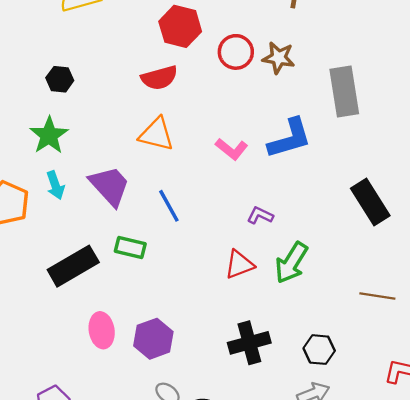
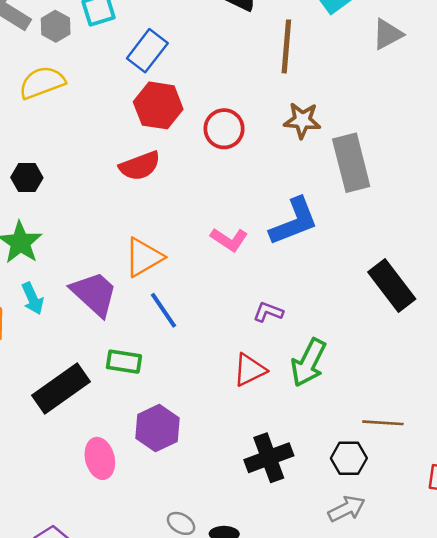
brown star: (279, 58) -> (302, 120), moved
orange triangle: (156, 134) -> (144, 257), moved, turned -39
brown line: (377, 296) -> (383, 423), moved
purple hexagon: (153, 339) -> (157, 428), moved

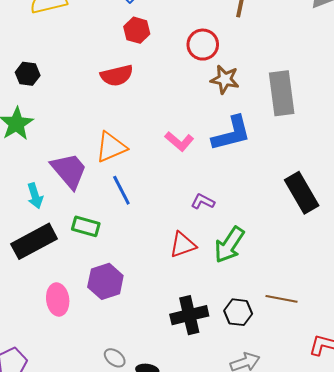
red hexagon: (158, 105) -> (137, 30), size x0.7
brown star: (302, 120) -> (225, 79), moved
red circle: (224, 129) -> (203, 45), moved
cyan arrow: (33, 299) -> (35, 196), moved
black hexagon: (349, 458) -> (238, 312), moved

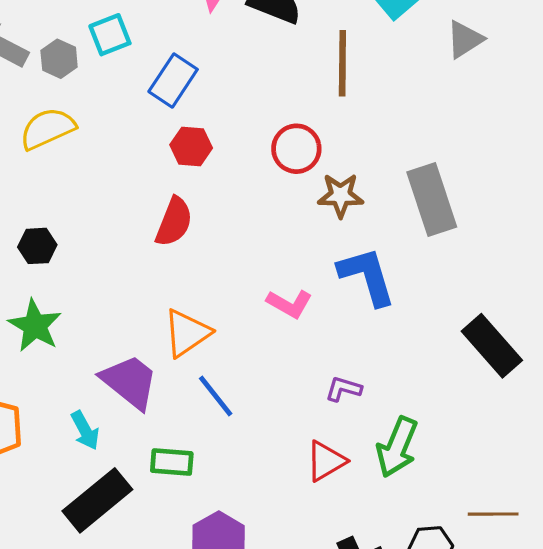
red semicircle: (117, 75) -> (174, 222), turned -44
blue L-shape: (231, 134) -> (367, 276), turned -81

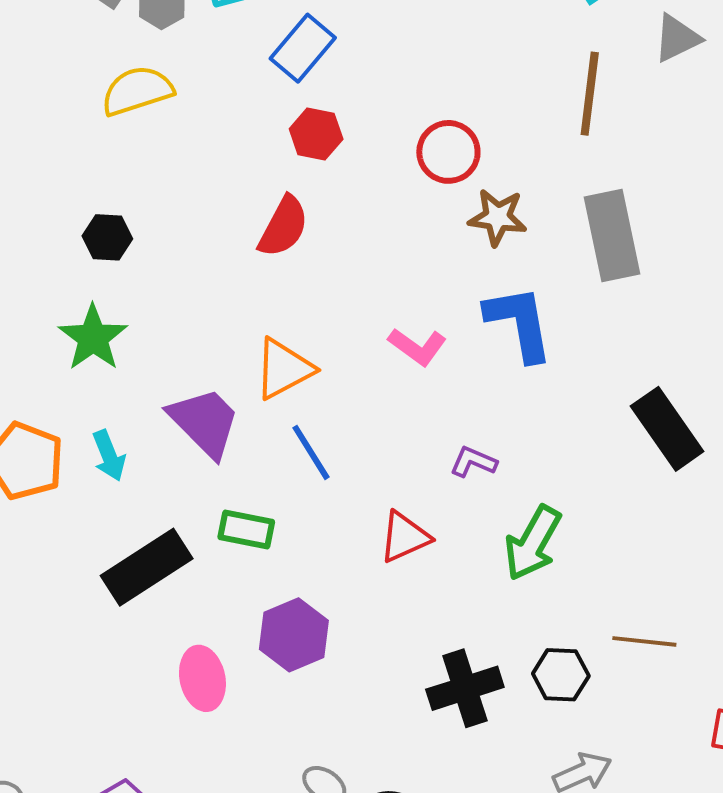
brown line: (342, 63) -> (590, 94), moved
cyan arrow: (85, 430) -> (109, 456), moved
red triangle: (326, 461) -> (404, 537), moved

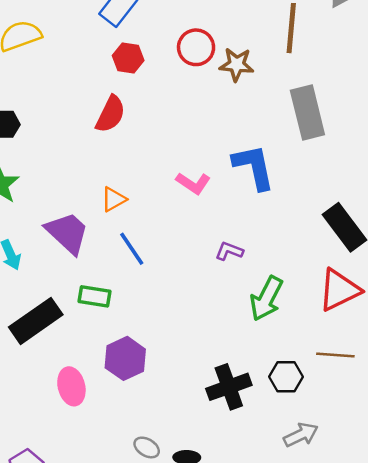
red circle: (448, 152) -> (196, 47), moved
brown star: (498, 217) -> (237, 65), moved
orange triangle: (284, 369) -> (114, 199), size x0.7
red triangle: (404, 537) -> (339, 290), moved, size x1.4

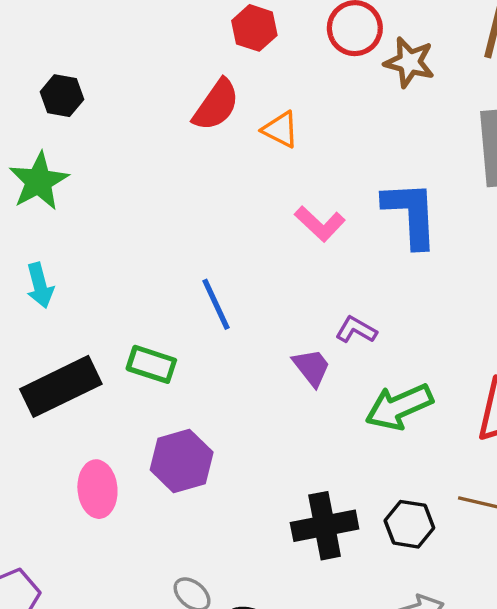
orange triangle: (114, 199) -> (281, 130), moved, turned 48
purple trapezoid: (67, 233) -> (312, 367), moved, size x0.6
green arrow: (266, 298) -> (399, 407), turned 30

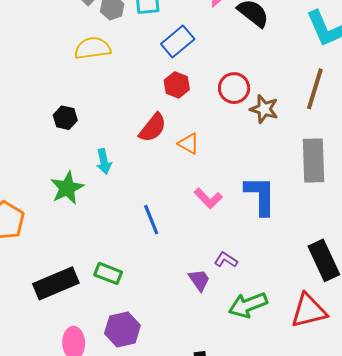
green star: (39, 181) -> (67, 188), moved
cyan arrow: (40, 285) -> (104, 161), moved
blue line: (216, 304) -> (151, 220), moved

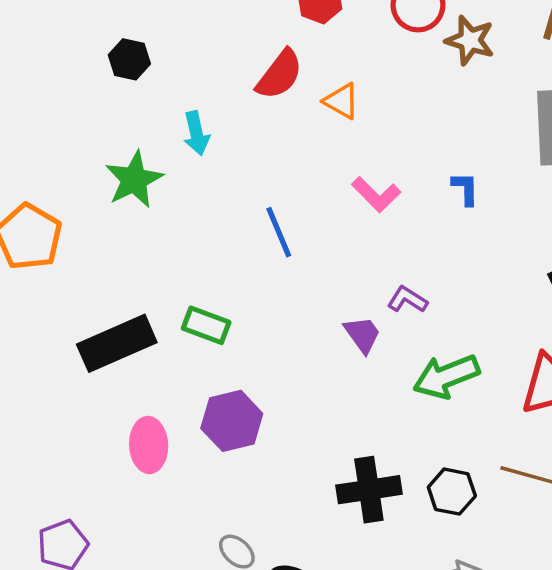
blue L-shape: (260, 196) -> (465, 189), size x0.5

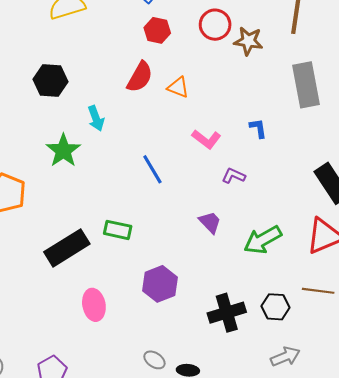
black hexagon: (129, 59) -> (50, 81), size x1.4
purple L-shape: (407, 300) -> (234, 176), moved
purple hexagon: (232, 421) -> (160, 284), moved

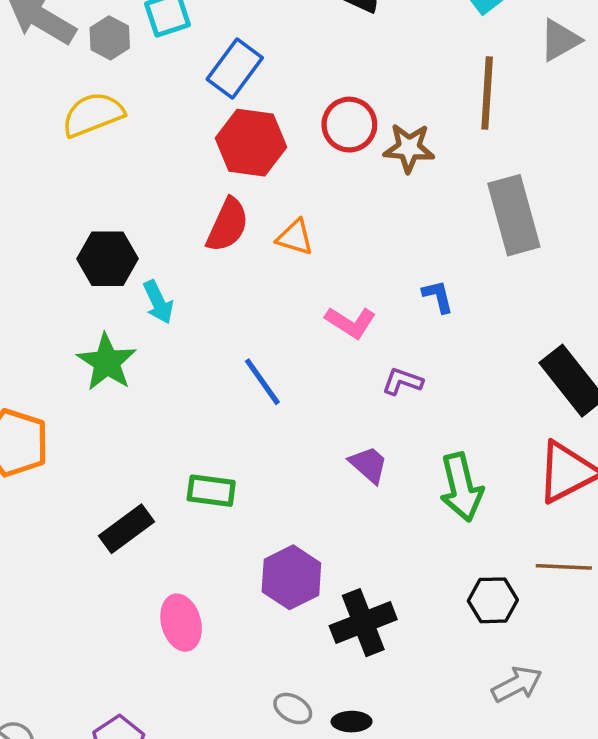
red hexagon: (157, 30) -> (251, 143), size x1.5
black hexagon: (50, 81) -> (108, 259), moved
green arrow: (263, 240) -> (461, 487), turned -69
black rectangle: (67, 248) -> (127, 529), size x0.7
black cross: (227, 313) -> (363, 623), moved

